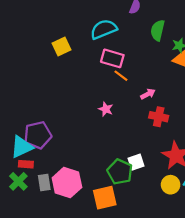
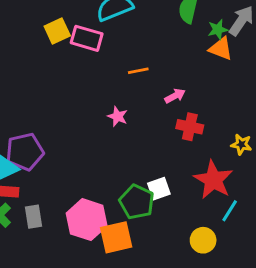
pink rectangle: (112, 58) -> (87, 38), moved
orange line: (121, 76) -> (138, 71), turned -48
pink hexagon: (67, 183) -> (87, 220), moved
yellow circle: (171, 185) -> (203, 240), moved

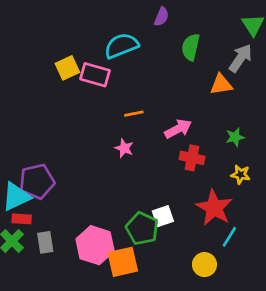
green star: (218, 30) -> (235, 137), moved
orange triangle: (221, 49) -> (221, 84), turned -30
orange line: (138, 71) -> (134, 114), moved
pink arrow: (175, 96) -> (178, 129), size x1.4

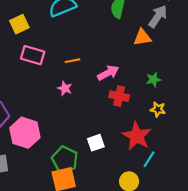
pink rectangle: (95, 75) -> (33, 55), moved
green pentagon: (142, 229) -> (65, 159), moved
pink hexagon: (95, 245) -> (25, 133), moved

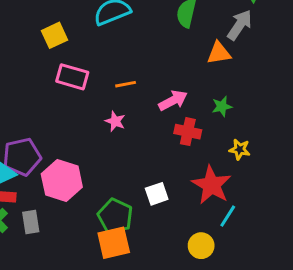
green star: (153, 79) -> (222, 106), moved

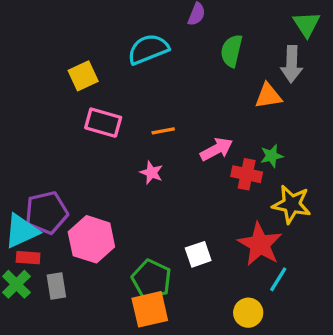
gray arrow: (240, 25) -> (292, 64), turned 148
red cross: (188, 132) -> (247, 174), moved
yellow star: (240, 149) -> (292, 204), size x1.6

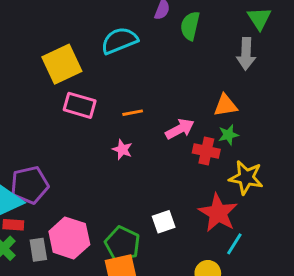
green semicircle: (232, 51) -> (190, 26), moved
yellow square: (83, 76) -> (62, 64), size x1.5
orange triangle: (268, 96) -> (225, 105), moved
pink hexagon: (91, 239) -> (69, 238), moved

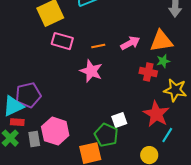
orange triangle: (225, 105) -> (161, 41), size x1.4
pink arrow: (180, 129) -> (130, 43), moved
pink star: (122, 150) -> (91, 71), size x1.6
green pentagon: (122, 244) -> (106, 135), moved

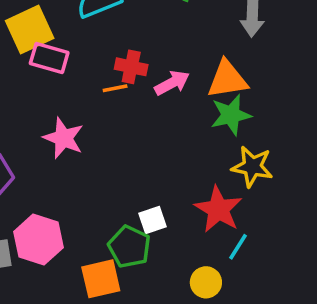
pink rectangle: (62, 41) -> (49, 58), moved
green star: (163, 61) -> (231, 115), size x1.6
pink star: (91, 71) -> (63, 138), moved
red cross: (148, 72) -> (131, 67), moved

